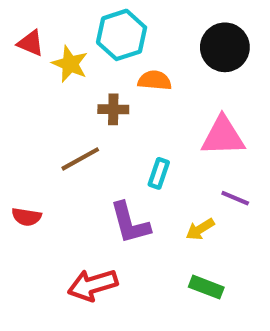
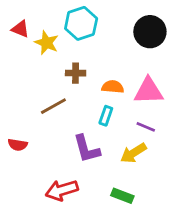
orange semicircle: (155, 80) -> (113, 87), moved
purple line: (235, 198) -> (146, 127), moved
yellow arrow: (200, 229) -> (133, 153), size x1.4
green rectangle: (206, 287) -> (122, 196), moved

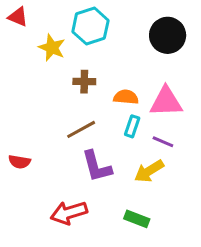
red triangle: (20, 29) -> (18, 17), moved
brown line: (53, 106) -> (81, 129), moved
cyan rectangle: (106, 116) -> (132, 126), moved

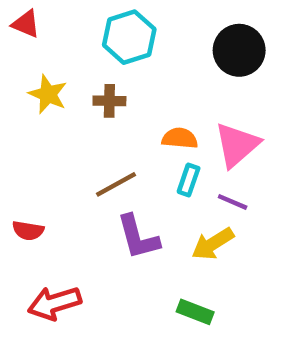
yellow star: (52, 48) -> (48, 94), moved
brown cross: (84, 82) -> (109, 101), moved
pink triangle: (166, 102) -> (237, 145), turned -39
red arrow: (69, 213) -> (54, 303), moved

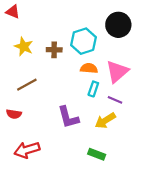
cyan hexagon: (129, 37) -> (84, 41), moved
brown line: (116, 184) -> (27, 85), moved

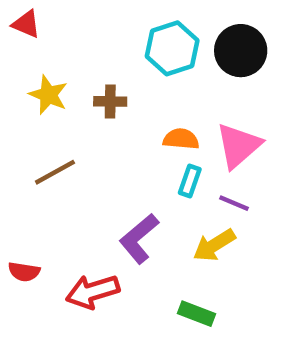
cyan hexagon: (84, 41) -> (172, 48), moved
red semicircle: (14, 114) -> (24, 272), moved
purple L-shape: (68, 117) -> (139, 239), turned 65
red arrow: (27, 150) -> (93, 292), moved

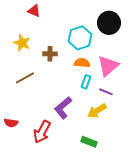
red triangle: (26, 24) -> (34, 11), moved
cyan hexagon: (172, 48) -> (80, 38), moved
brown cross: (110, 101) -> (50, 54), moved
red arrow: (93, 292) -> (42, 132), turned -45

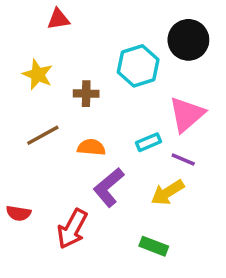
red triangle: (34, 11) -> (58, 19), turned -32
orange semicircle: (82, 63) -> (91, 147), moved
cyan rectangle: (86, 82) -> (149, 142), turned 48

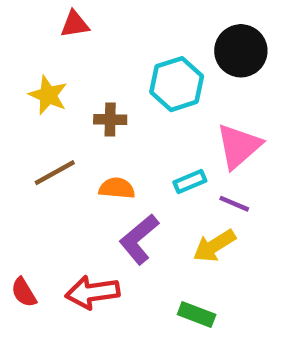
red semicircle: (19, 213) -> (24, 292), moved, turned 50
red arrow: (72, 229) -> (92, 292), turned 54

